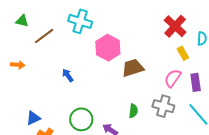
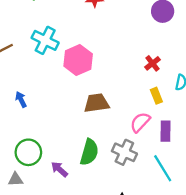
red cross: (175, 26) -> (153, 63), size x0.6
pink hexagon: (108, 48) -> (78, 60), moved
green semicircle: (133, 111) -> (89, 152), size x1.6

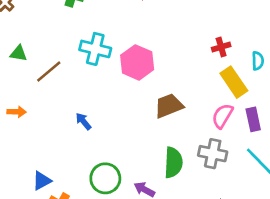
red cross: (153, 63) -> (221, 47), turned 35
yellow rectangle: (156, 96) -> (234, 82), size x1.6

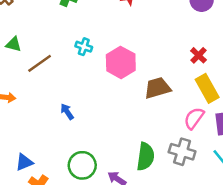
red cross: (221, 47) -> (199, 55), turned -35
cyan cross: (95, 49) -> (84, 47), size x0.6
brown trapezoid: (169, 106) -> (157, 88), moved

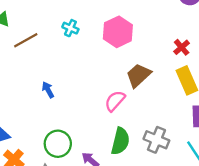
pink hexagon: (121, 62) -> (118, 32), moved
brown trapezoid: (157, 88) -> (138, 75), turned -32
pink semicircle: (194, 118) -> (115, 101), moved

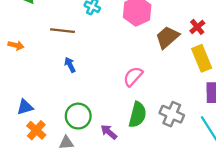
brown line: (26, 40) -> (63, 31), moved, turned 35
brown trapezoid: (138, 75) -> (167, 37), moved

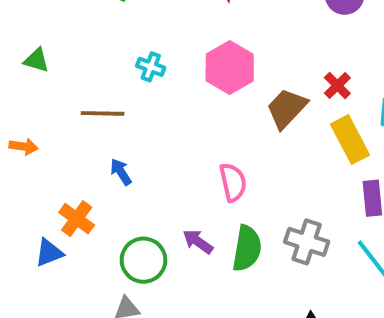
pink semicircle: (133, 76) -> (233, 182), turned 130
orange cross: (36, 130) -> (77, 219), moved
purple arrow: (109, 132) -> (198, 242), moved

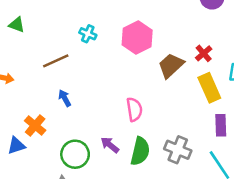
brown line: (103, 113) -> (56, 61), turned -30

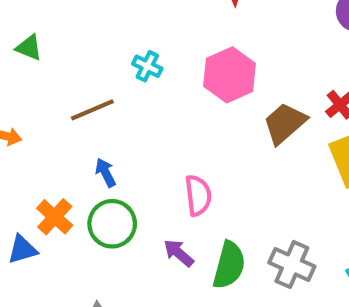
pink semicircle: (134, 109) -> (198, 195), moved
green circle: (75, 154) -> (112, 224), moved

